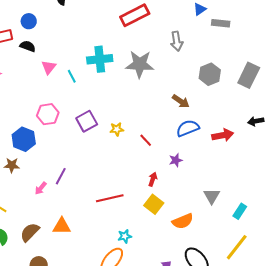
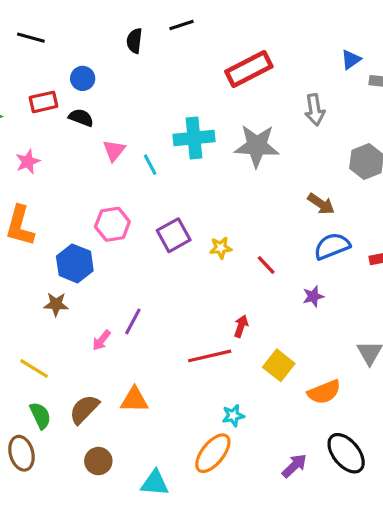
red arrow: (153, 179) -> (241, 326), moved

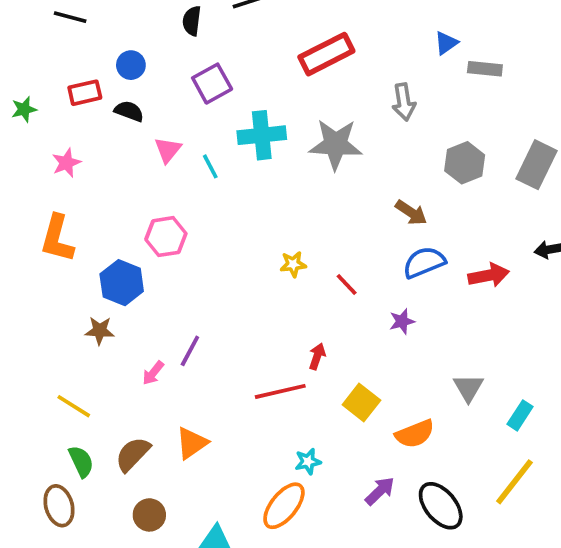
purple square: (174, 235) -> (212, 84), moved
orange triangle: (134, 400) -> (192, 443), turned -36
purple arrow: (294, 466) -> (380, 491), moved

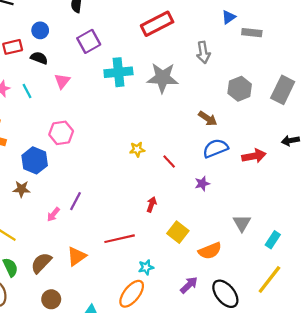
cyan line: (210, 166) -> (27, 91), moved
red line: (280, 391) -> (120, 239), moved

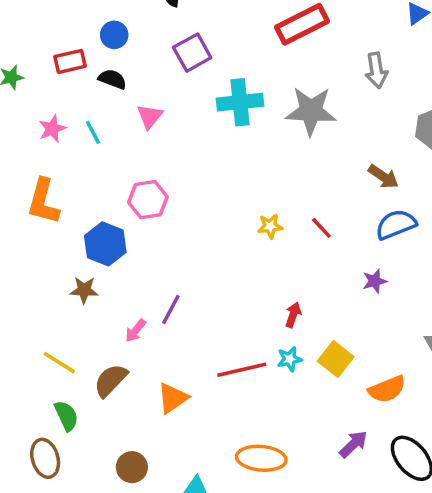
red line: (169, 162) -> (321, 228), moved
brown semicircle: (41, 263) -> (111, 380), moved
cyan star: (146, 267) -> (290, 359), moved
orange ellipse: (132, 294) -> (261, 458), turned 56

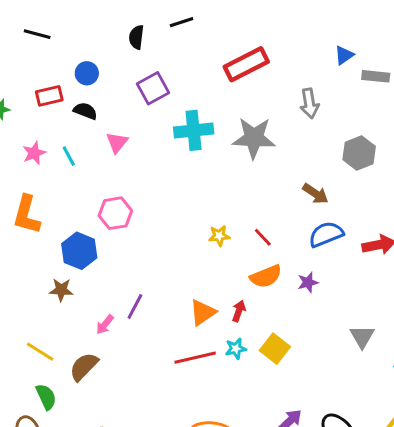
orange semicircle: (387, 389) -> (266, 276), moved
orange triangle: (173, 398) -> (203, 312), moved

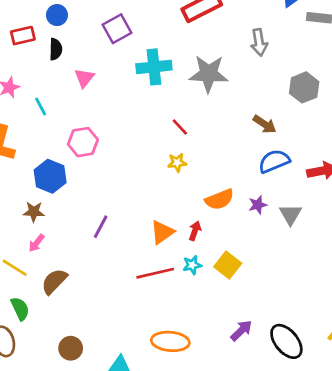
black semicircle: (85, 111) -> (56, 49), turned 70
cyan line: (69, 156) -> (41, 107), moved
red line: (263, 237) -> (180, 127), moved
pink arrow: (105, 325) -> (36, 243), moved
gray triangle: (362, 337) -> (290, 214), moved

